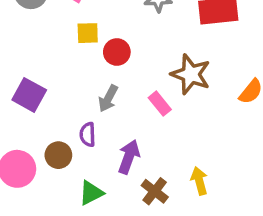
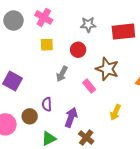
red circle: (117, 52) -> (78, 50), moved
gray arrow: (108, 98) -> (62, 74), moved
yellow arrow: (199, 181) -> (115, 112), moved, turned -140

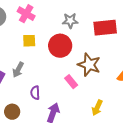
red circle: (78, 50) -> (60, 46), size x1.5
gray arrow: (62, 74) -> (18, 70), moved
purple semicircle: (47, 104) -> (35, 93), moved

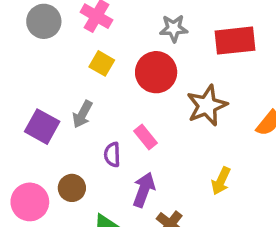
yellow square: (29, 41) -> (102, 63), turned 32
brown star: (89, 65) -> (207, 106), turned 30
pink rectangle: (71, 82) -> (146, 137), moved

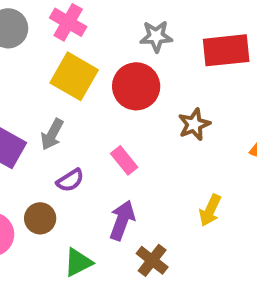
yellow square: (102, 63) -> (74, 76), size x1.6
brown star: (207, 106) -> (194, 124), size x0.7
purple semicircle: (112, 155) -> (70, 180), moved, turned -120

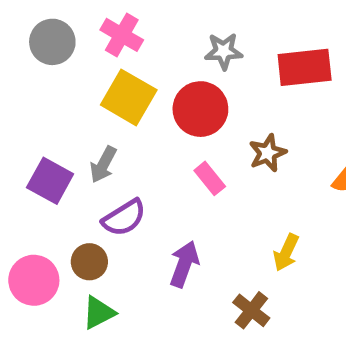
pink rectangle: (124, 160) -> (210, 178), moved
purple semicircle: (70, 180) -> (124, 218), size x1.4
brown cross: (152, 260) -> (251, 310), moved
green triangle: (78, 262) -> (99, 313), moved

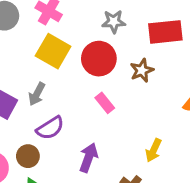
brown star: (268, 153) -> (142, 70), moved

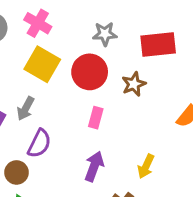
pink rectangle: (105, 103) -> (96, 118), turned 54
purple semicircle: (50, 128) -> (39, 143), turned -32
purple arrow: (89, 158) -> (94, 166), moved

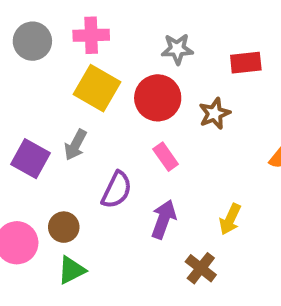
pink cross: (38, 23) -> (91, 35), turned -32
red rectangle: (158, 44) -> (246, 63), size x0.7
pink rectangle: (96, 118) -> (166, 157), turned -50
purple semicircle: (39, 143) -> (117, 190), moved

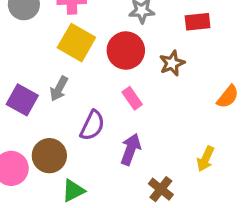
yellow arrow: (230, 219) -> (205, 159), moved
brown circle: (64, 227) -> (49, 156), size x1.4
green triangle: (72, 270) -> (73, 191), moved

